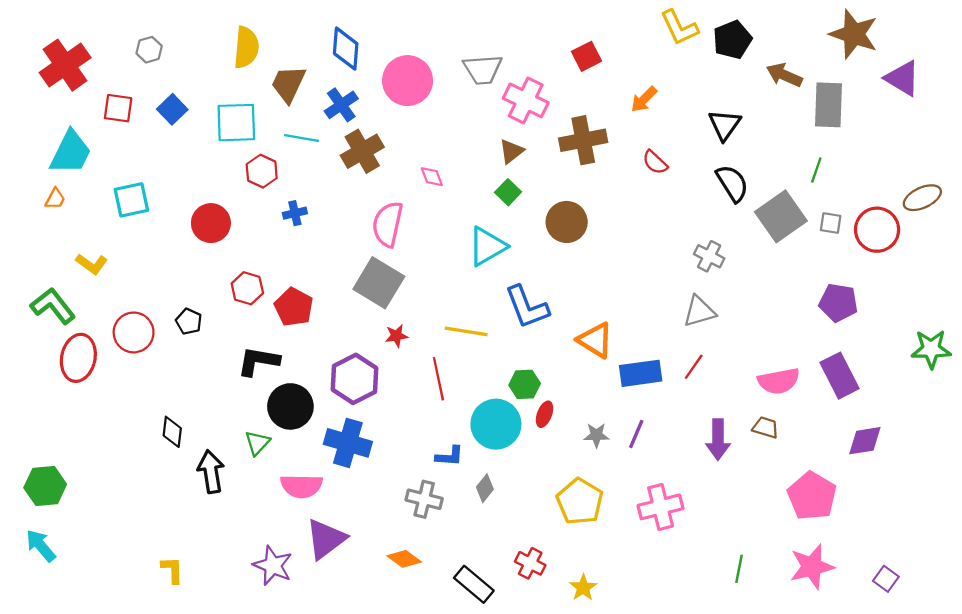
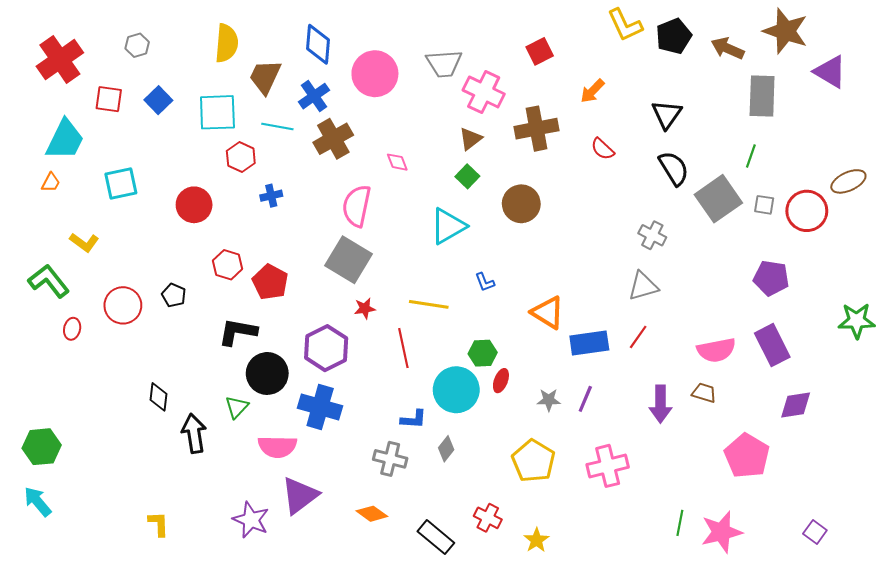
brown arrow: (784, 75) -> (728, 48), moved
blue L-shape: (527, 307) -> (485, 282), size x0.5
red ellipse: (78, 358) -> (72, 329), size x0.5
pink star: (812, 567) -> (721, 532), moved

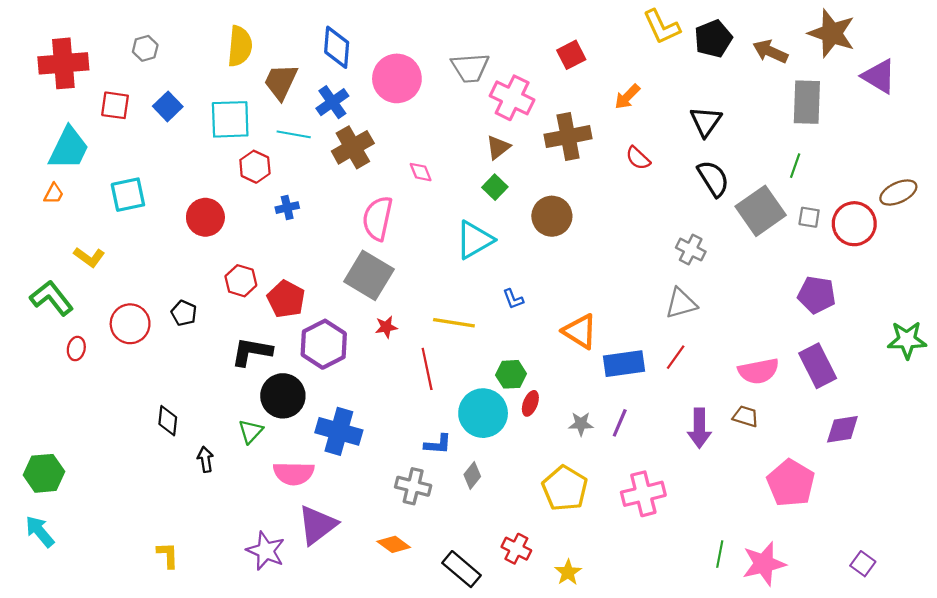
red cross: (60, 59) -> (63, 63), turned 30
purple hexagon: (326, 348) -> (324, 344), moved
black arrow: (194, 433) -> (205, 459), size x0.6

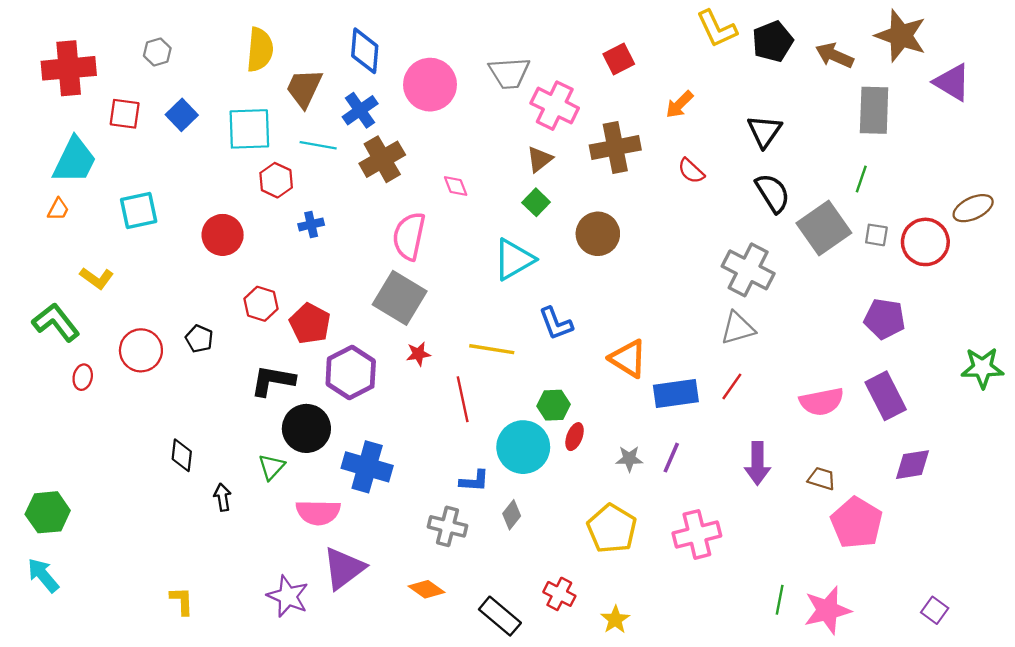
gray cross: (691, 250) -> (748, 270), size x1.6
blue L-shape: (513, 299) -> (556, 324), size x1.5
brown trapezoid: (746, 416) -> (822, 479), moved

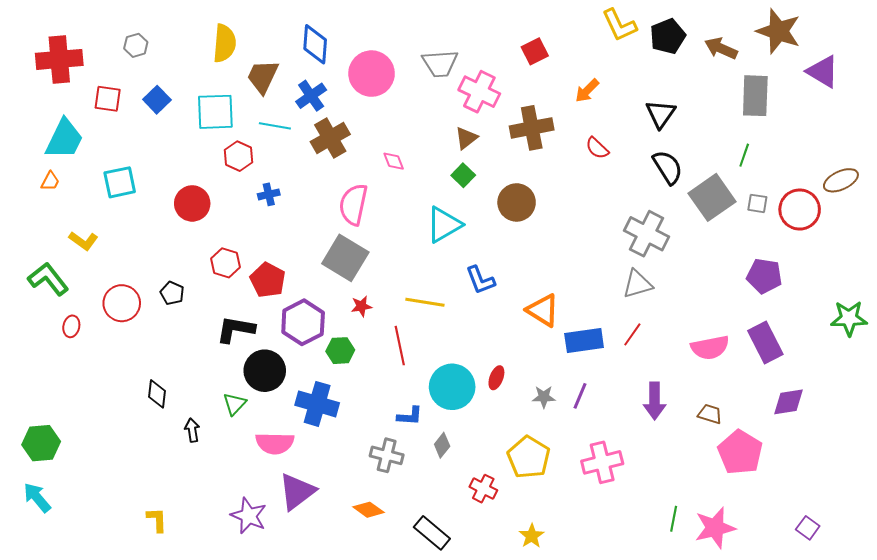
green hexagon: (554, 405) -> (340, 351), moved
red cross: (559, 594) -> (483, 489), moved

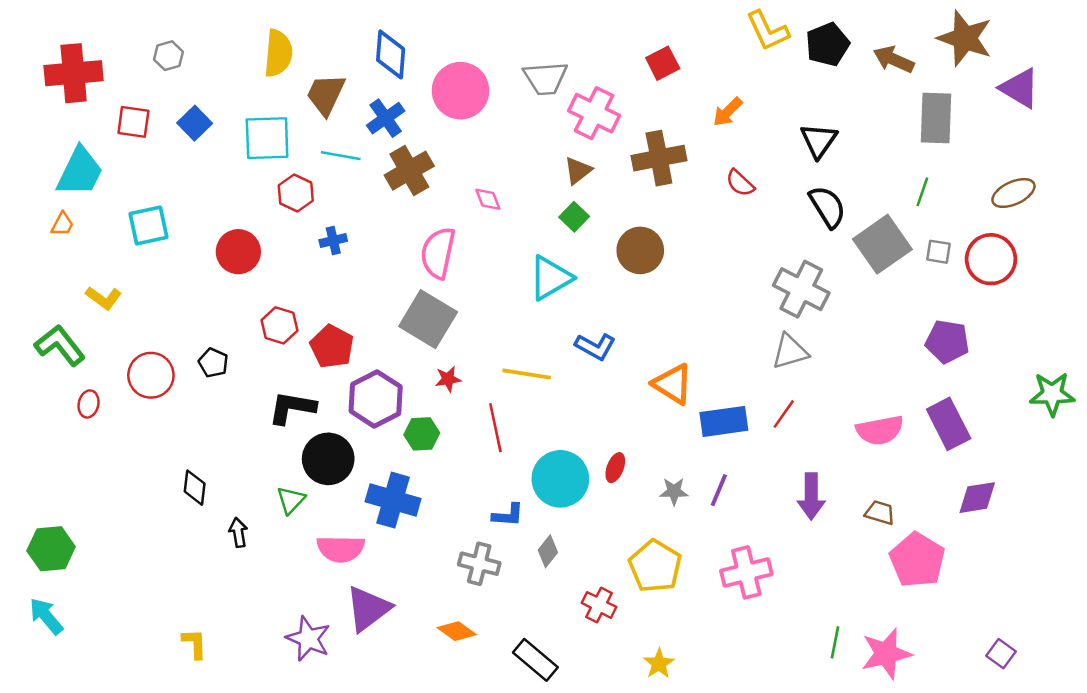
brown ellipse: (841, 180) -> (1013, 193), moved
blue L-shape: (480, 280) -> (595, 347), turned -40

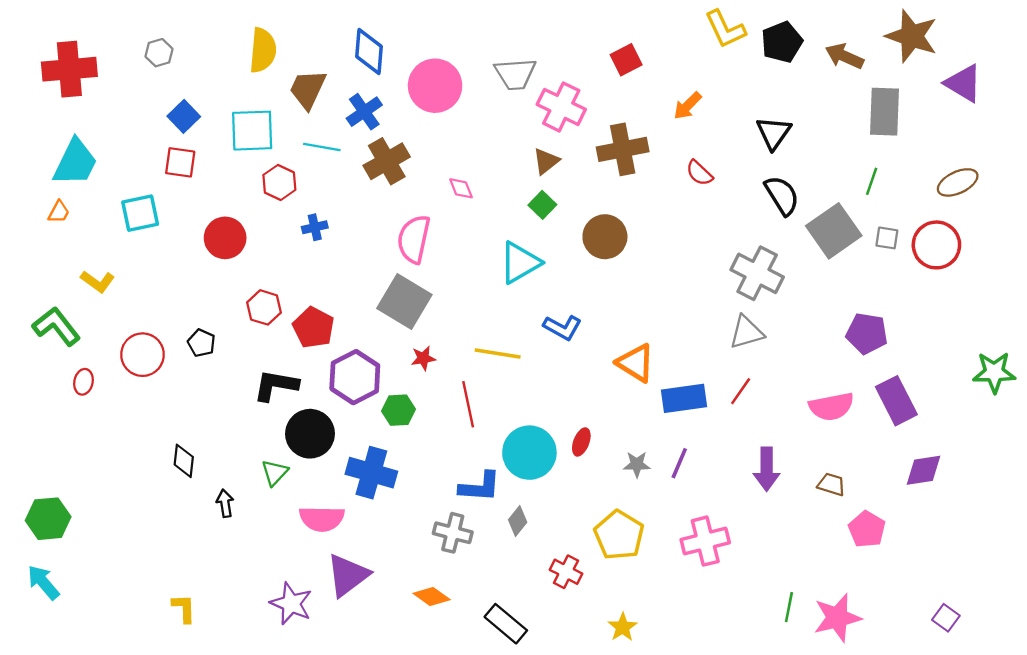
red square: (133, 122) -> (180, 162), moved
purple pentagon: (947, 342) -> (867, 333), moved
blue L-shape: (508, 515) -> (480, 487), size x1.4
pink pentagon: (917, 560) -> (867, 529), size x0.7

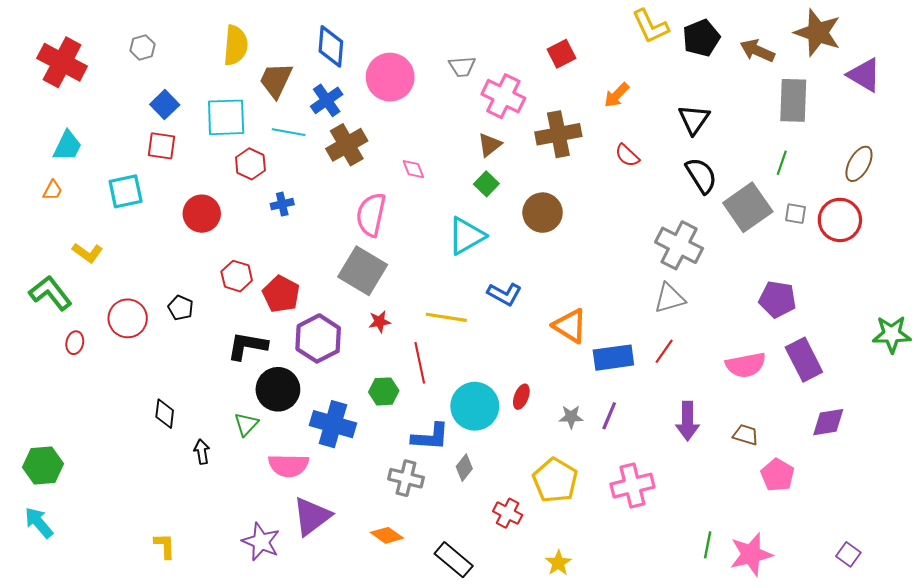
red cross: (69, 69) -> (62, 62), turned 33
gray trapezoid: (515, 74) -> (462, 66), size x0.7
cyan trapezoid: (75, 162) -> (67, 146), size x0.7
brown ellipse: (958, 182) -> (859, 164), turned -36
green hexagon: (398, 410) -> (384, 391), moved

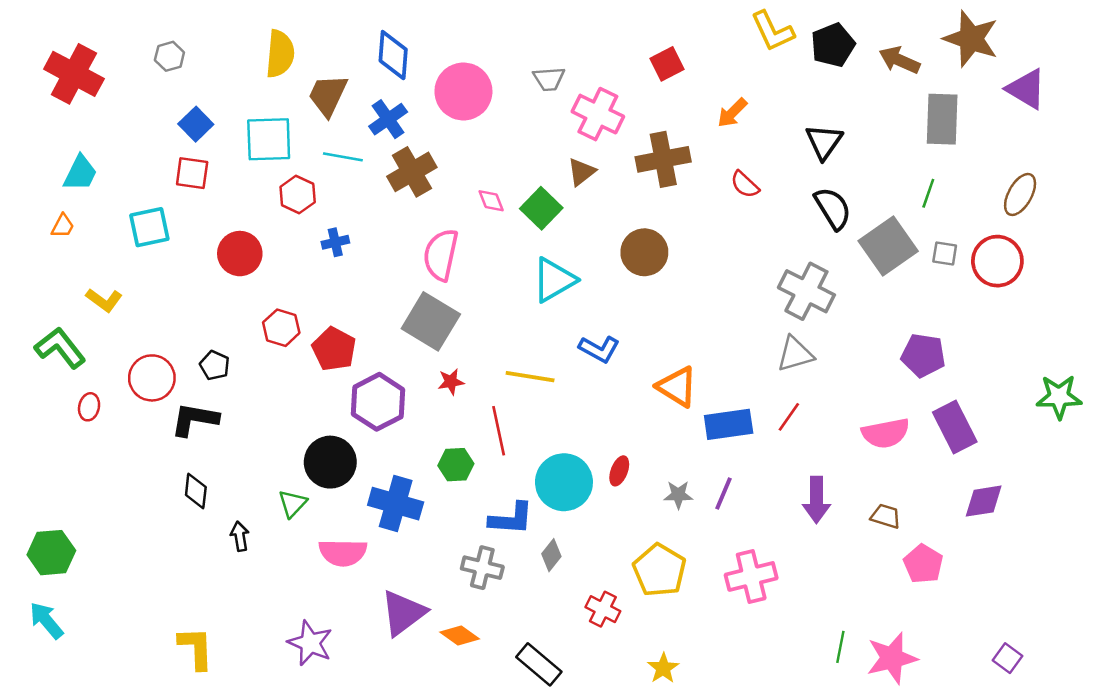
green square: (486, 184) -> (541, 208), moved, size x1.4
black L-shape: (247, 346) -> (195, 419), moved
purple triangle: (312, 516) -> (403, 613), moved
yellow L-shape: (165, 546) -> (196, 648), size x1.4

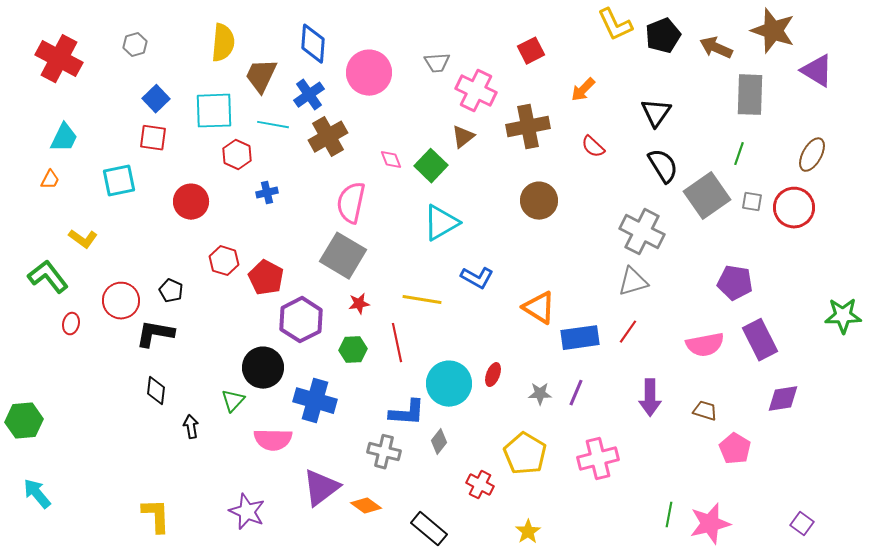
brown circle: (644, 252) -> (539, 201), moved
green hexagon: (456, 465) -> (353, 350), moved
green hexagon: (51, 553) -> (24, 421), moved

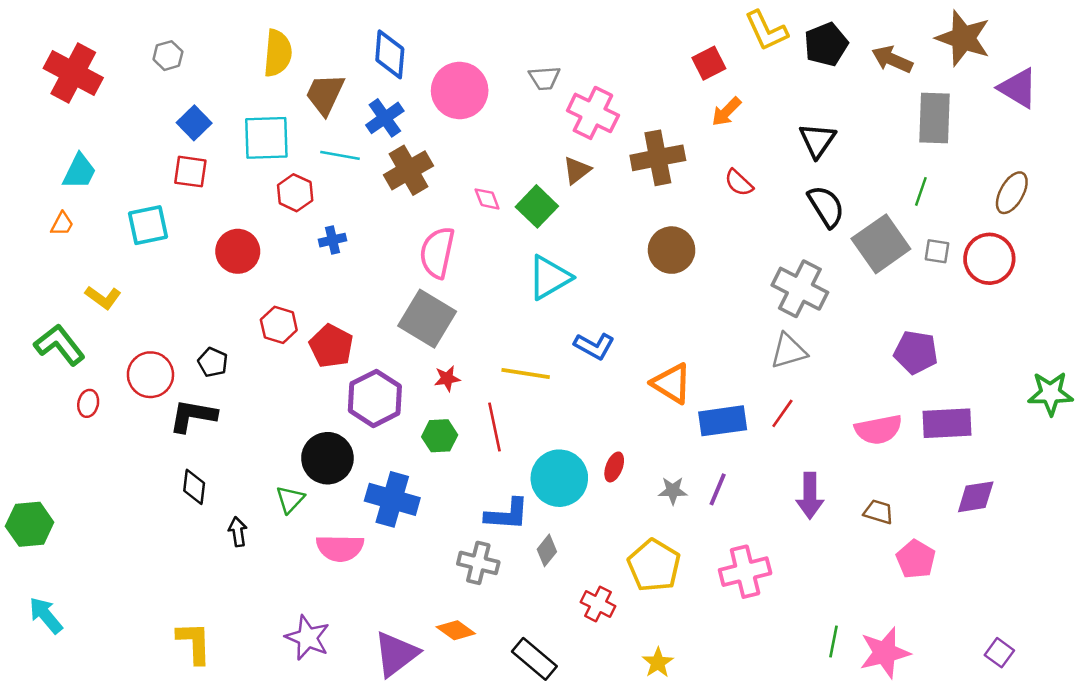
red square: (531, 51) -> (709, 63), moved
purple rectangle: (760, 340) -> (947, 423), turned -66
purple triangle: (321, 488) -> (396, 654), moved

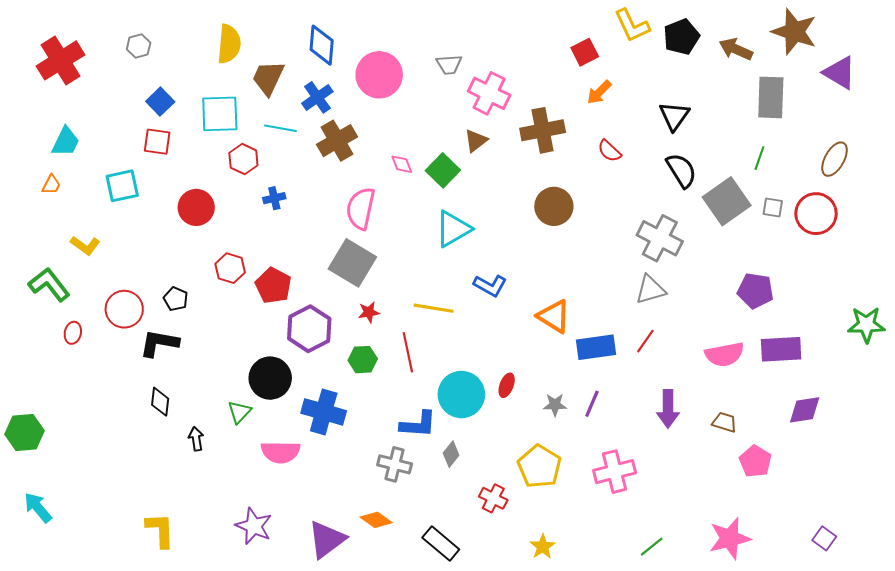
red cross: (73, 73) -> (60, 60), turned 30
green line: (834, 641) -> (652, 547), moved, turned 40

